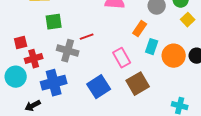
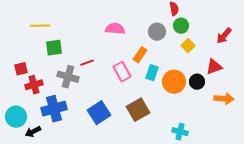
pink rectangle: (122, 58) -> (122, 72), moved
cyan circle: (16, 77) -> (16, 117), moved

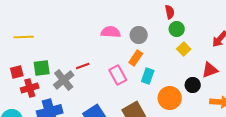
yellow line: (40, 26) -> (24, 37), moved
gray circle: (157, 32) -> (139, 35), moved
green square: (54, 48) -> (42, 68), moved
gray cross: (68, 77) -> (64, 80), turned 35
orange circle: (174, 82) -> (170, 98), moved

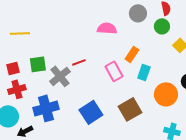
green circle: (177, 29) -> (162, 26), moved
gray circle: (139, 35) -> (138, 13), moved
red cross: (30, 88) -> (17, 89), moved

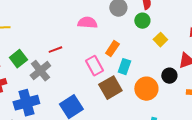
red line: (79, 62) -> (55, 50), moved
green square: (38, 64) -> (18, 59), turned -30
brown square: (130, 109) -> (110, 88), moved

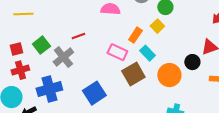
yellow square: (160, 40) -> (157, 26), moved
pink rectangle: (94, 66) -> (117, 52), turned -36
cyan rectangle: (124, 67) -> (147, 53), turned -63

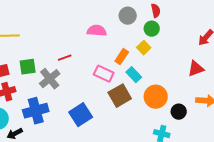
green square: (41, 45) -> (28, 67), turned 30
black circle: (192, 62) -> (179, 112), moved

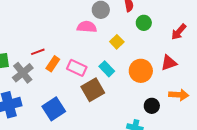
green circle: (152, 29) -> (144, 23), moved
pink semicircle: (97, 31) -> (87, 27), moved
orange rectangle: (122, 57) -> (53, 64), moved
orange circle: (156, 97) -> (141, 71), moved

